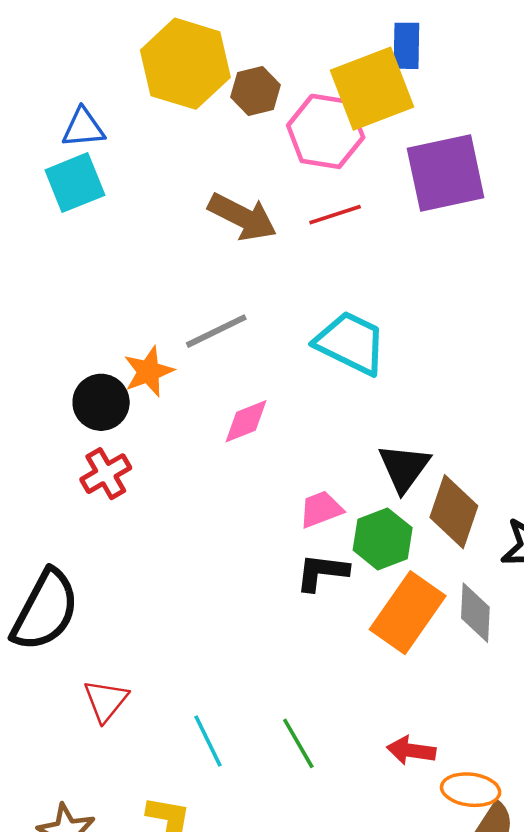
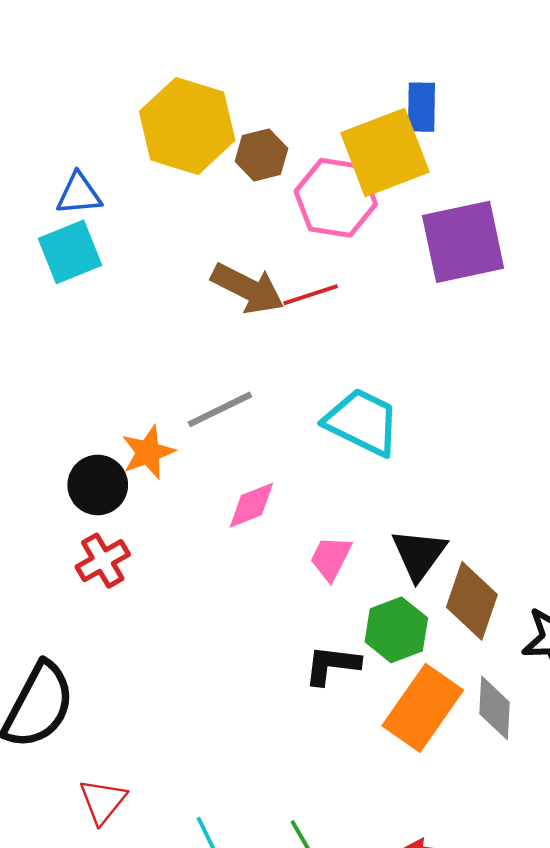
red line: (335, 215) -> (311, 295), moved
pink trapezoid: (321, 509) -> (331, 558), moved, turned -42

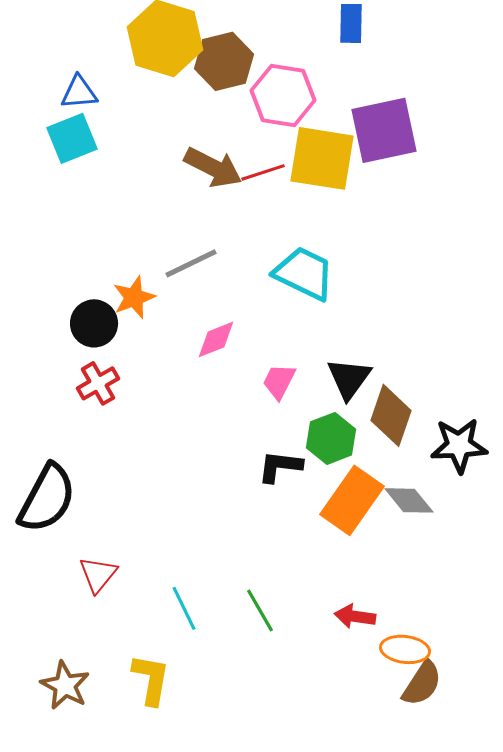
yellow square: (385, 152) -> (322, 158), moved, turned 30
brown hexagon: (261, 155) -> (224, 61), size x1.4
gray diamond: (495, 708) -> (409, 500), turned -42

